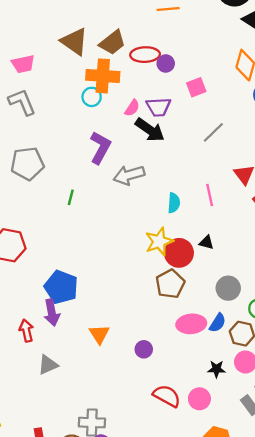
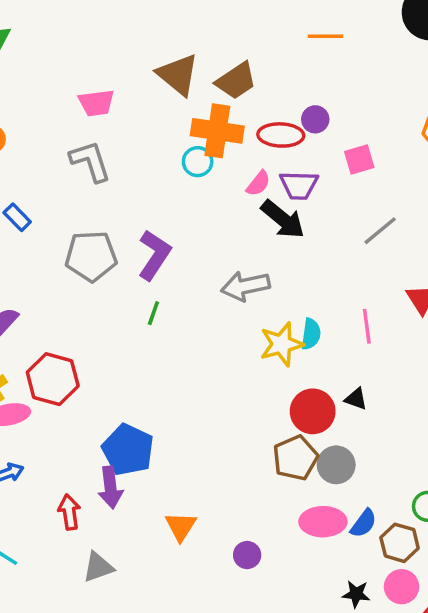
red ellipse: (145, 55) -> (281, 135), moved
purple L-shape: (100, 148) -> (154, 255), moved
yellow star: (159, 242) -> (281, 344), moved
gray circle: (228, 288) -> (336, 465), moved

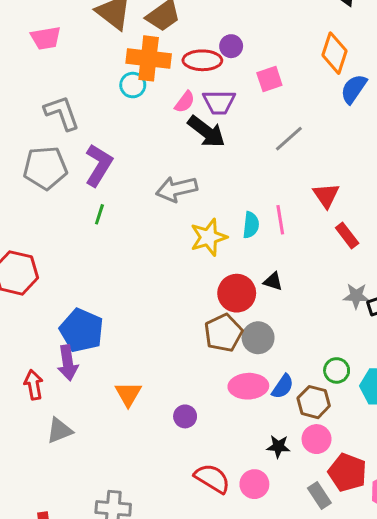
gray L-shape: (90, 161) -> (62, 113), moved
cyan semicircle: (311, 334) -> (251, 225), moved

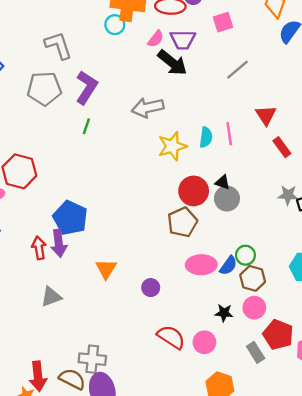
gray circle: (258, 338) -> (227, 199), moved
green circle: (337, 370) -> (245, 255), moved
red arrow: (34, 385) -> (39, 248), moved

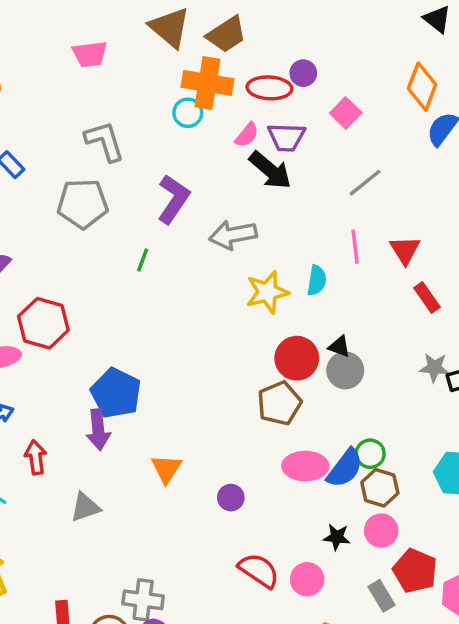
pink square: (223, 22) -> (346, 113), turned -30
purple L-shape: (87, 87) -> (173, 199), moved
pink line: (229, 134) -> (355, 247), moved
red arrow: (39, 248) -> (36, 457), moved
blue semicircle: (228, 266) -> (345, 468), size x1.4

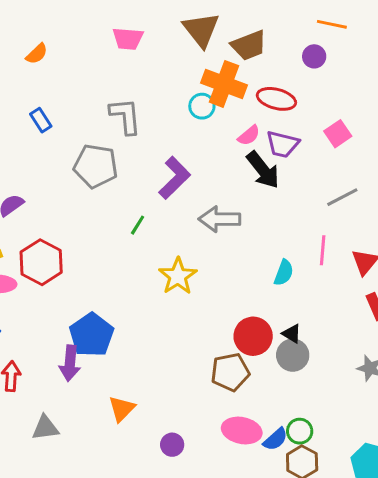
purple circle: (303, 73) -> (314, 56), moved
yellow star: (267, 292) -> (178, 276), moved, turned -30
blue semicircle: (345, 468) -> (275, 439), size x0.7

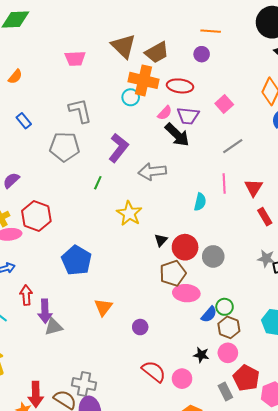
black triangle: (292, 334) -> (161, 240), moved, turned 48
purple arrow: (70, 363) -> (45, 311), moved
pink ellipse: (242, 431) -> (186, 293), moved

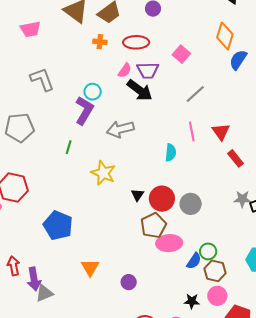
orange cross: (144, 80) -> (100, 42), size x0.5
cyan circle: (131, 97) -> (93, 92), moved
gray pentagon: (65, 147) -> (20, 128), moved

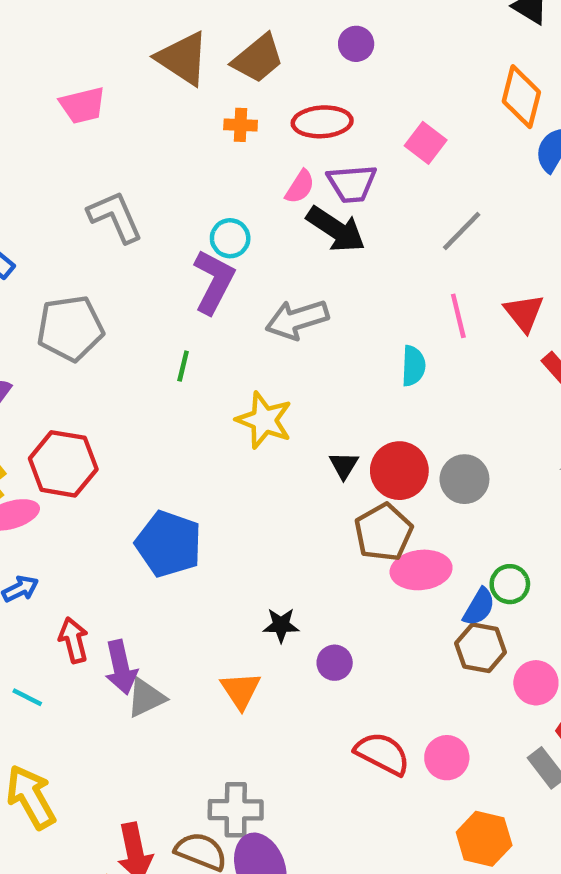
orange triangle: (90, 268) -> (241, 690), moved
brown hexagon: (215, 271) -> (481, 648), moved
black star: (192, 301) -> (281, 625), moved

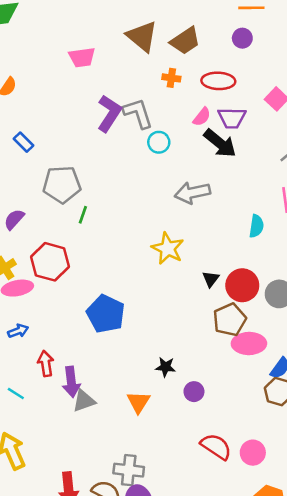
gray L-shape: (115, 217) -> (138, 113), moved
purple L-shape: (214, 282) -> (109, 113), moved
green line: (183, 366) -> (83, 215), moved

